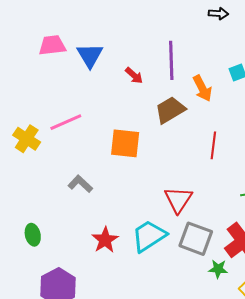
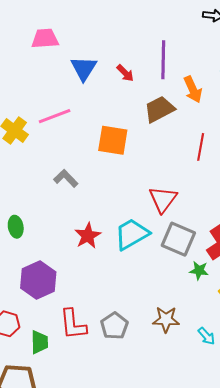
blue triangle: (90, 55) -> (84, 68), moved

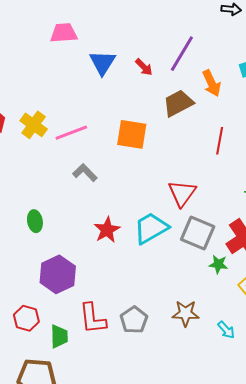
purple line: (163, 60) -> (182, 54), turned 30
pink line: (55, 116) -> (71, 133), moved

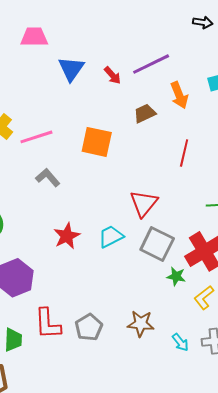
purple line: (182, 54) -> (151, 64), turned 30
brown trapezoid: (178, 103) -> (145, 113), size x0.7
cyan trapezoid: (151, 228) -> (111, 237), size x0.7

